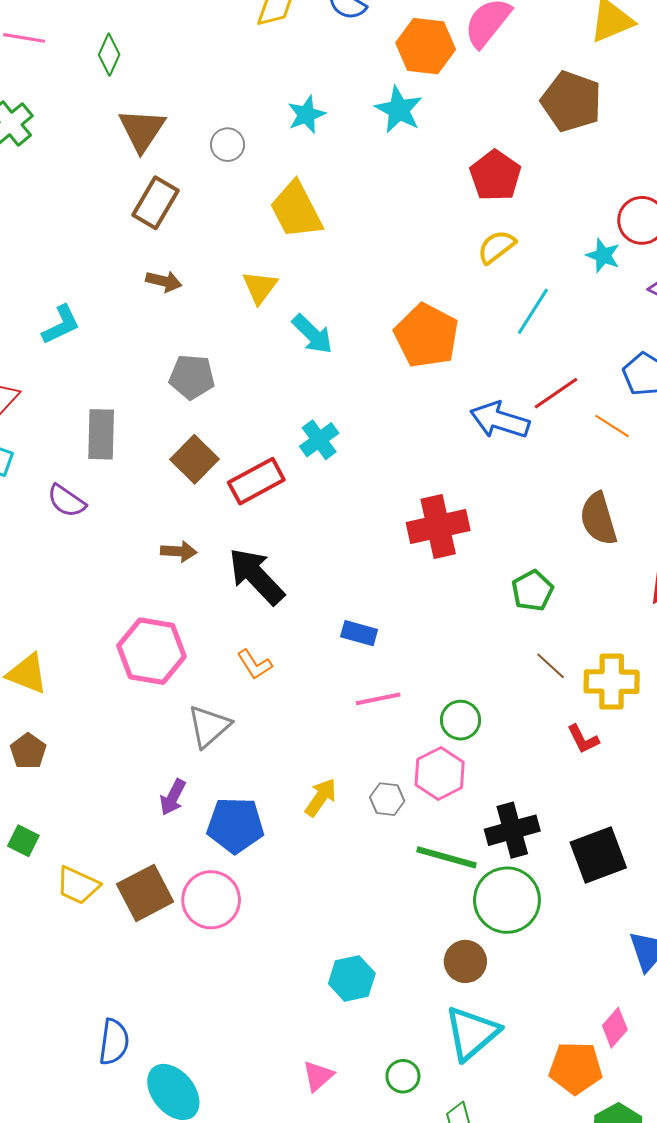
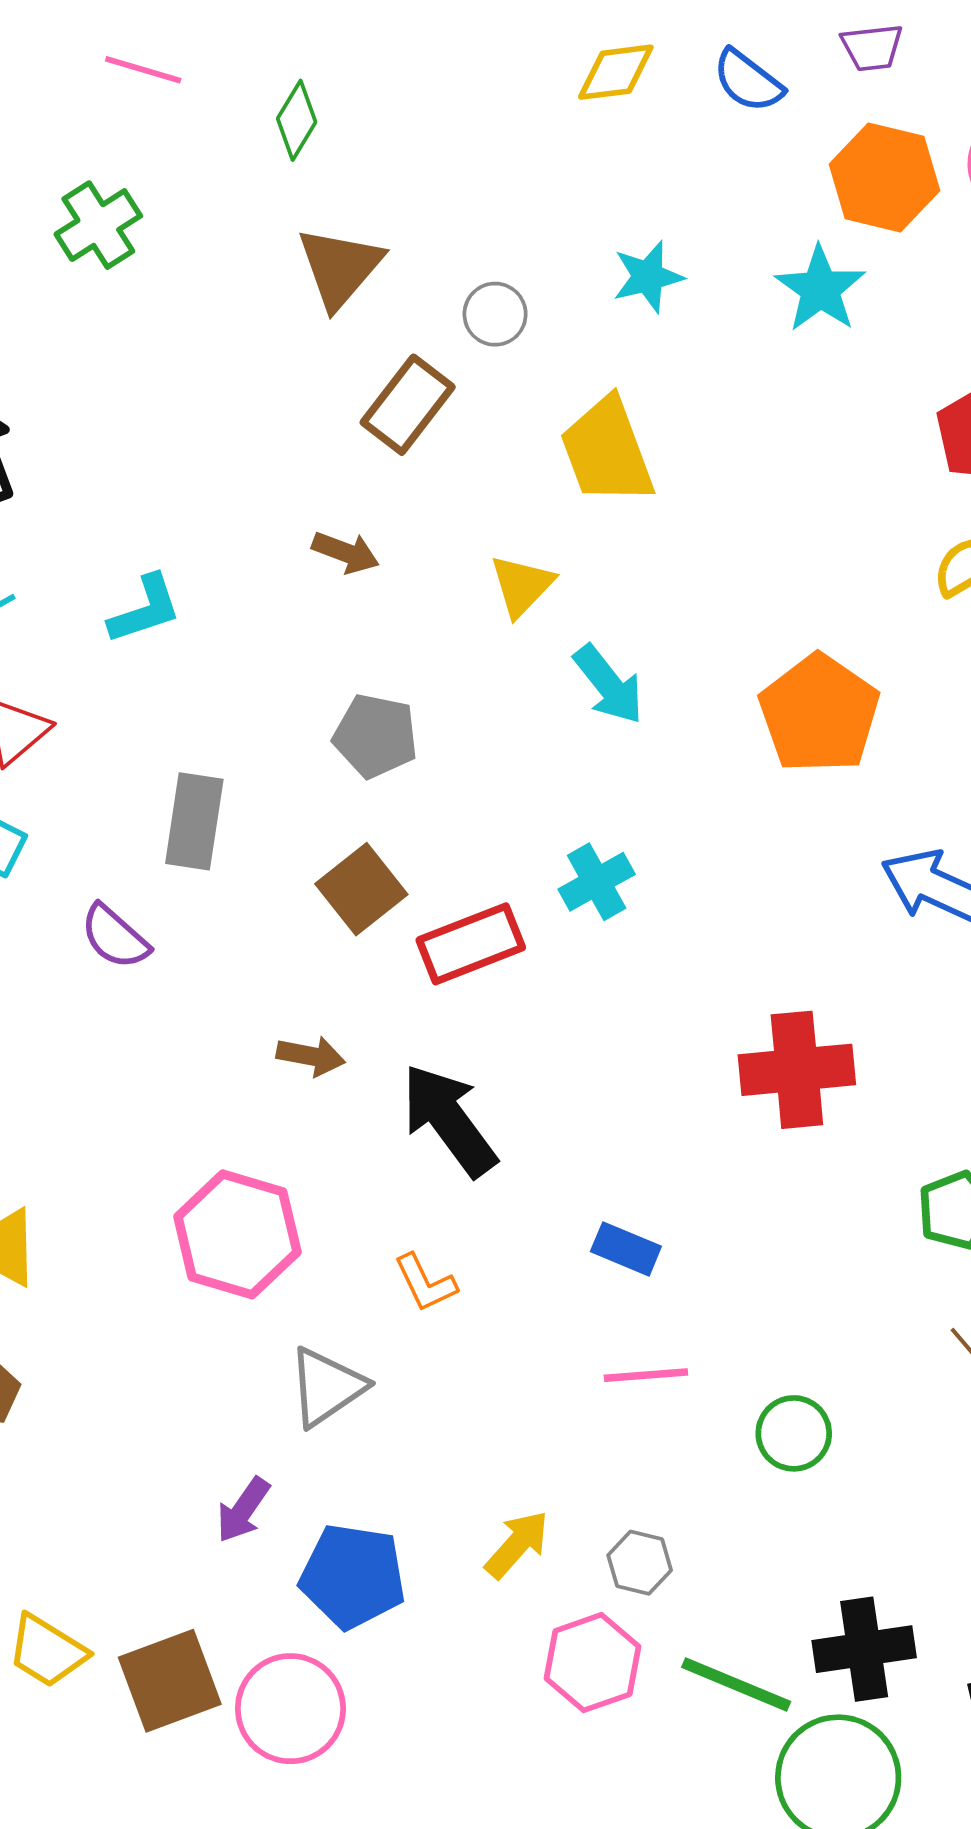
brown rectangle: (156, 203) -> (408, 405), moved
pink hexagon: (440, 774) -> (592, 1663), moved

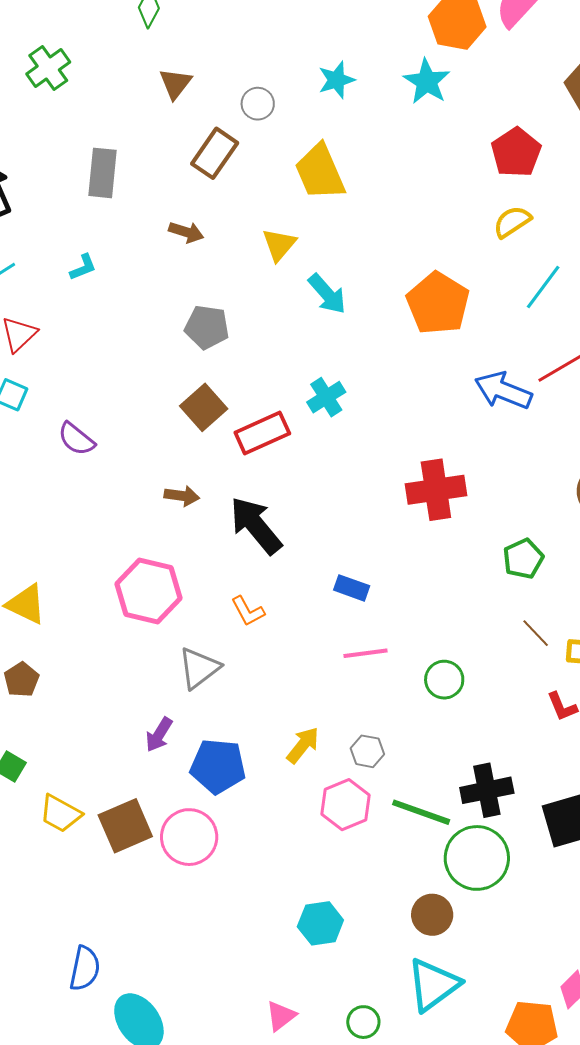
brown triangle: (340, 267) -> (175, 84), size x0.7
cyan L-shape: (145, 609) -> (83, 267), size x0.7
gray rectangle: (194, 821) -> (103, 173), moved

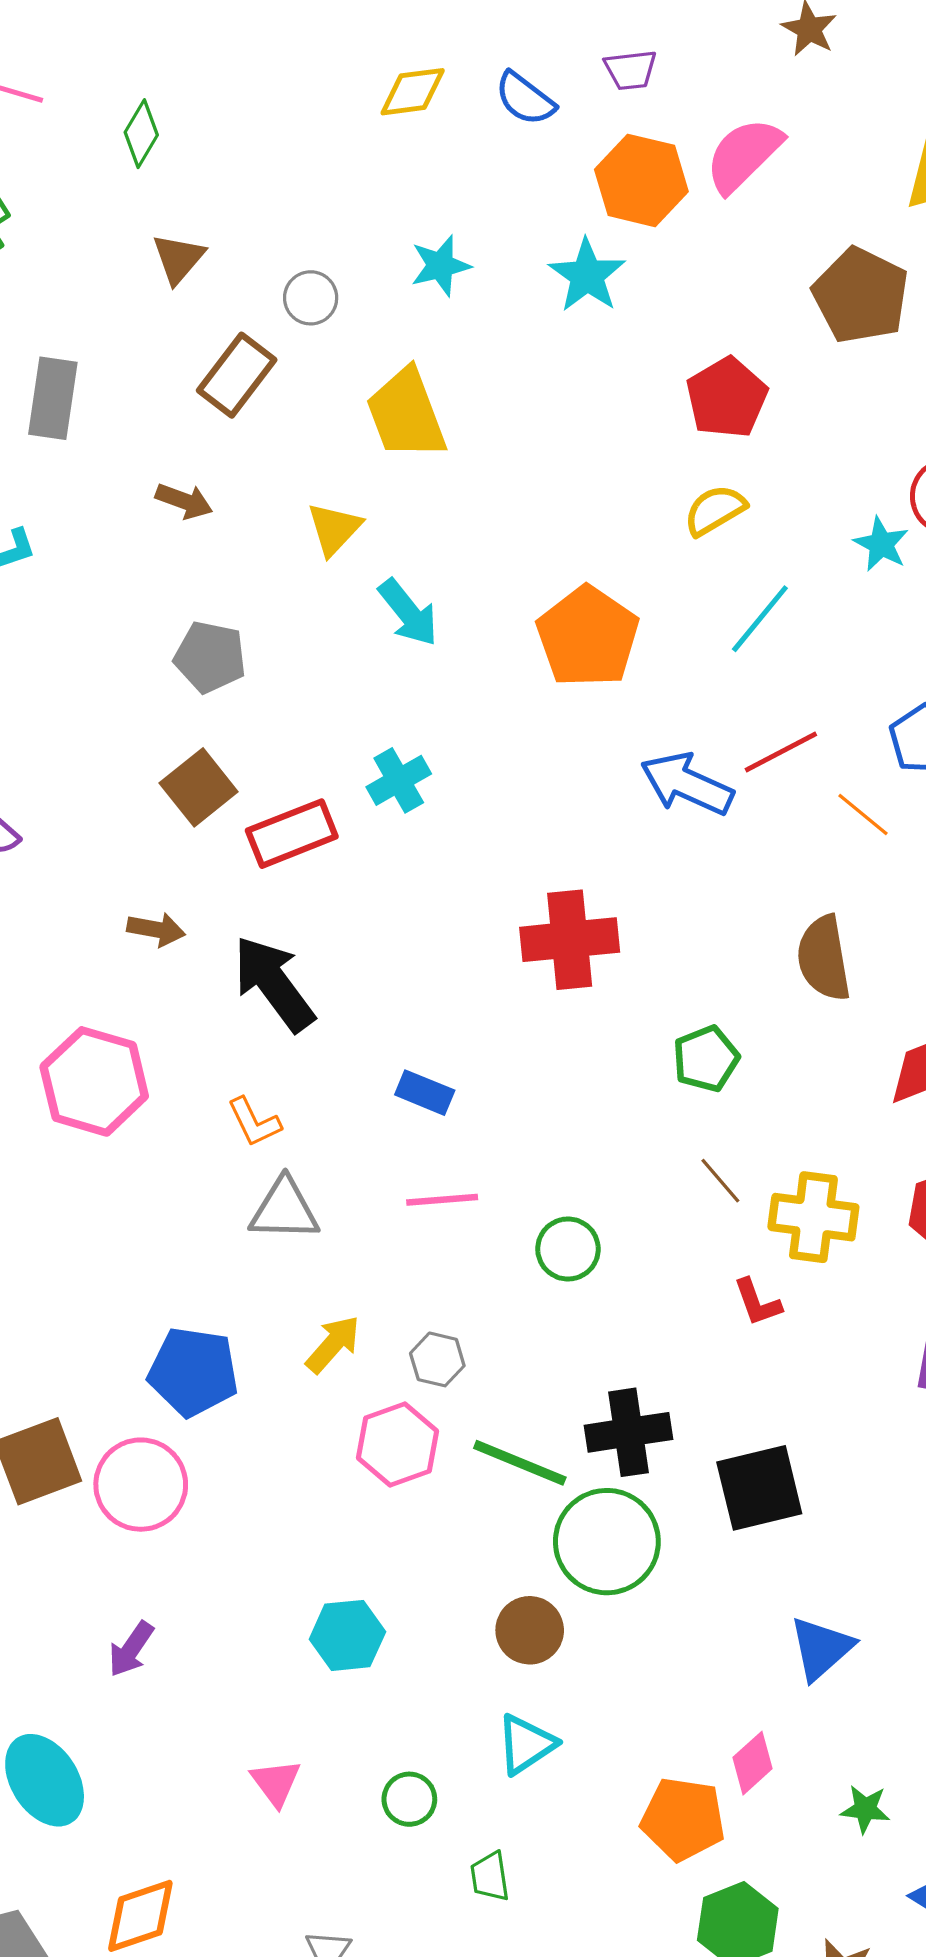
gray triangle: (199, 668) -> (284, 1210), moved, turned 36
purple arrow: (159, 735) -> (131, 1649), moved
cyan triangle: (433, 985) -> (526, 1744), size x0.7
pink triangle: (281, 1016) -> (276, 1783), turned -32

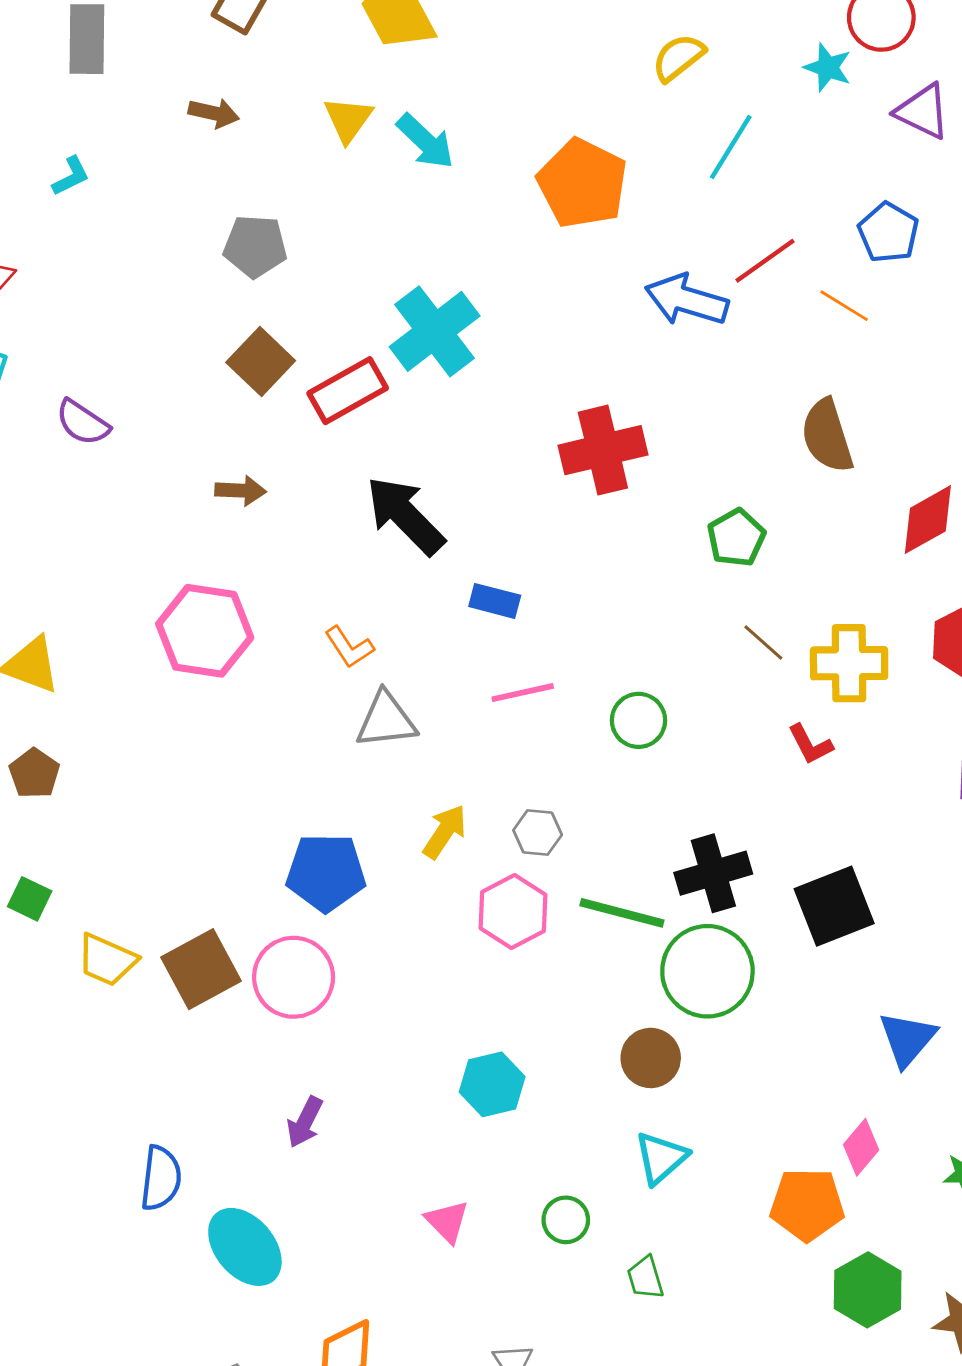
cyan arrow: (408, 613) -> (425, 141), moved
cyan cross: (399, 780) -> (435, 331), size x1.6
black arrow: (274, 984) -> (405, 516), moved

